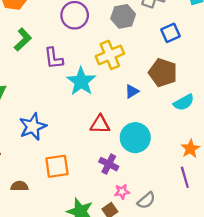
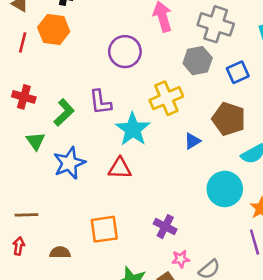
gray hexagon: (123, 16) -> (198, 61), moved
green L-shape: (23, 40) -> (64, 112), moved
red triangle: (100, 124) -> (120, 168), moved
blue star: (33, 127) -> (69, 163), moved
cyan circle: (135, 138) -> (225, 189), moved

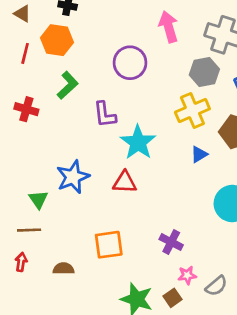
yellow cross: (166, 98) -> (192, 111), moved
green L-shape: (64, 112) -> (68, 85), moved
green triangle: (36, 141) -> (38, 200), moved

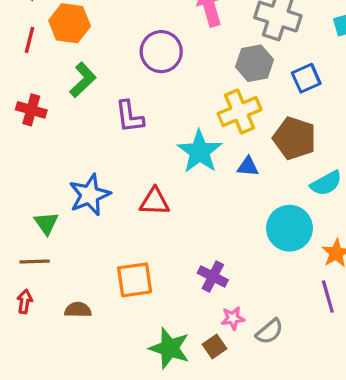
cyan star: (138, 142) -> (200, 152), moved
blue triangle: (199, 154) -> (248, 167), turned 36

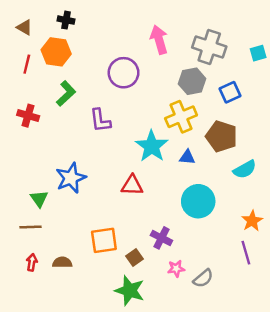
red triangle: (155, 202) -> (132, 185), moved
cyan circle: (289, 228) -> (198, 201), moved
red arrow: (25, 301) -> (32, 262), moved
brown square: (215, 346) -> (135, 258), moved

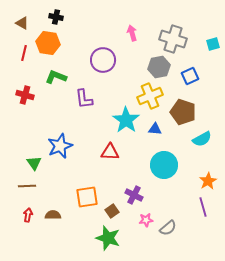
pink arrow: (159, 40) -> (132, 33), size x0.7
green L-shape: (66, 93) -> (56, 77), turned -115

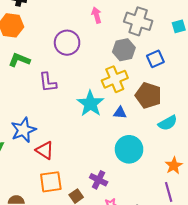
red triangle: (110, 152) -> (45, 150), moved, turned 30

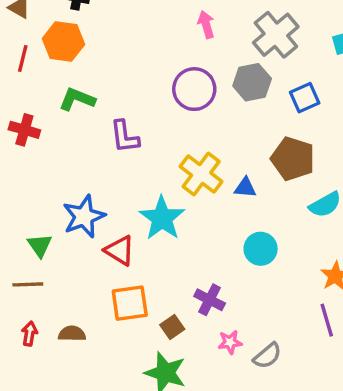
gray cross: (138, 21) -> (276, 35), turned 32
purple circle: (67, 43) -> (194, 89), moved
yellow cross: (115, 79) -> (201, 174), moved, turned -30
cyan star: (90, 104) -> (162, 218), moved
cyan circle: (129, 149) -> (261, 249), size x0.7

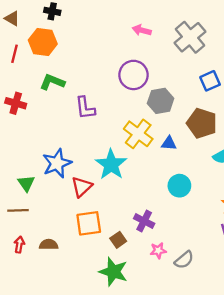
pink arrow: (206, 25) -> (142, 30), turned -60
gray hexagon: (252, 82) -> (161, 101), moved
red triangle: (120, 250) -> (82, 187), turned 45

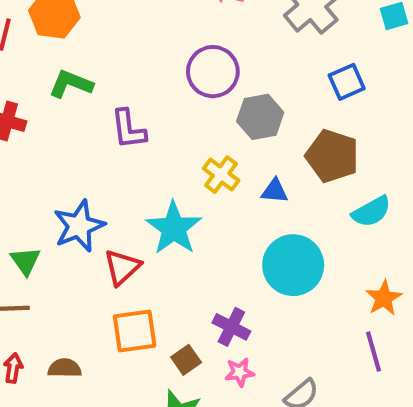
yellow cross: (138, 134) -> (221, 175), size x0.7
cyan circle: (179, 186) -> (293, 265), size x1.5
pink star: (158, 250) -> (240, 372), moved

